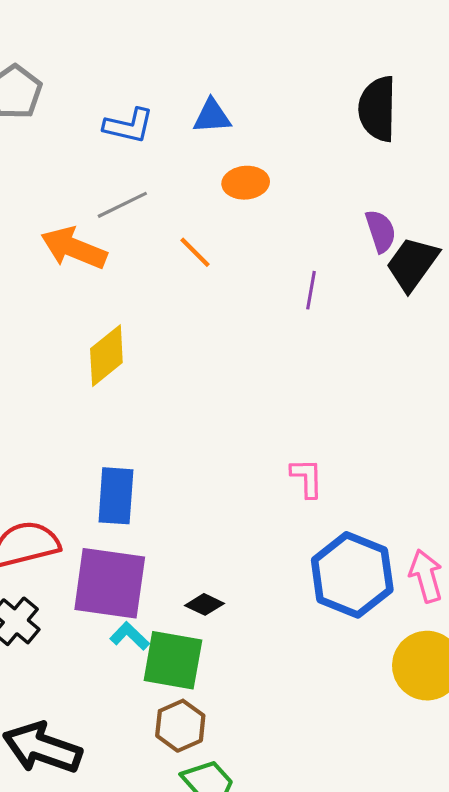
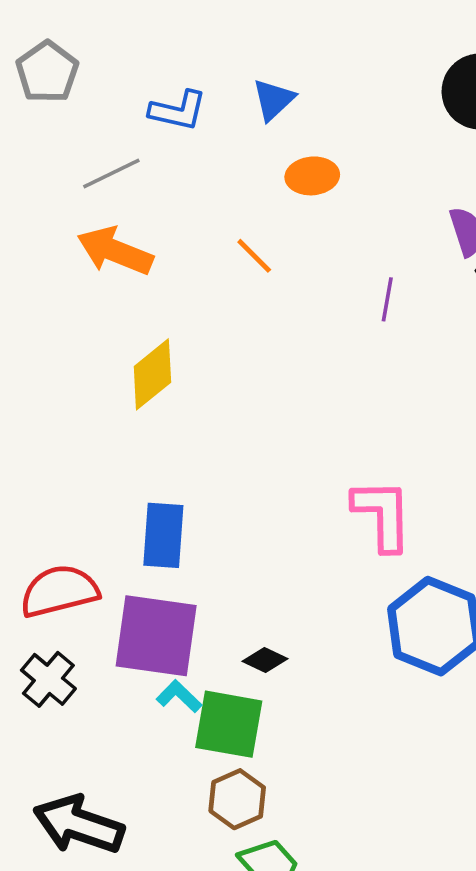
blue triangle: (212, 116) -> (274, 100), turned -39
gray line: (122, 205) -> (111, 174), moved
pink L-shape: (307, 478) -> (382, 515), size x1.6

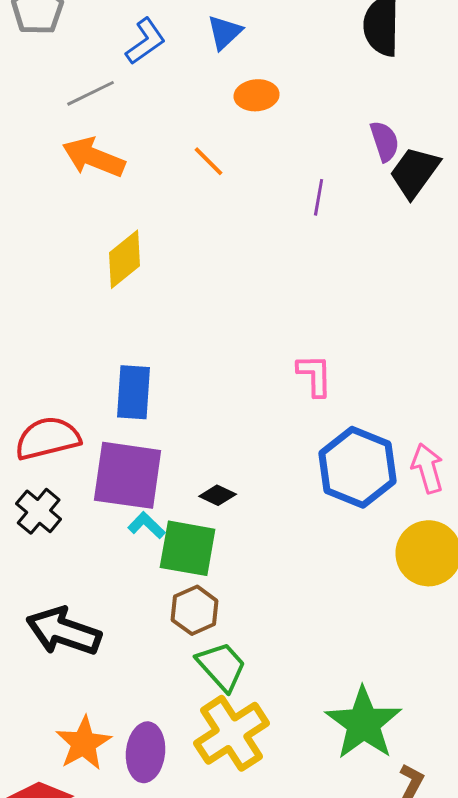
blue L-shape: (178, 111) -> (146, 41), turned -48
pink L-shape: (382, 515) -> (315, 375), size x0.7

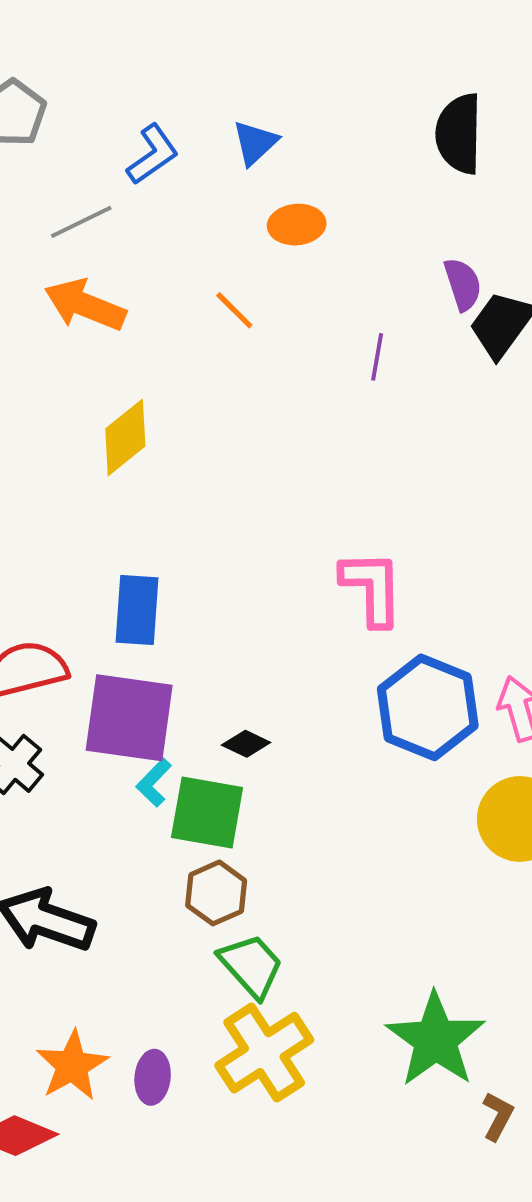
pink L-shape: (315, 375) -> (372, 588), size x1.4
cyan L-shape: (147, 525) -> (154, 783), turned -90
purple ellipse: (146, 752) -> (153, 1077), size x0.7

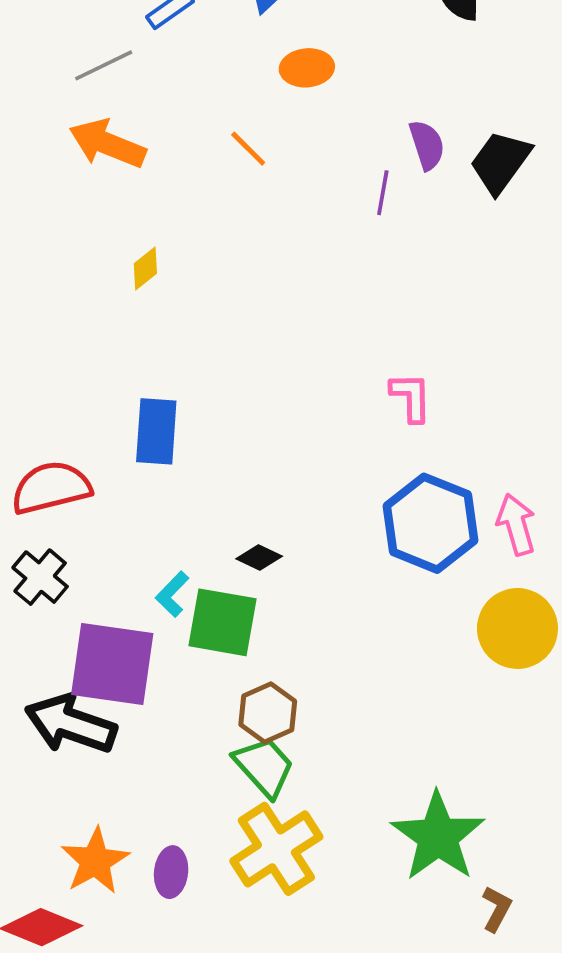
purple semicircle: (463, 284) -> (427, 145), moved
yellow diamond: (125, 437) -> (145, 269), size x0.6
pink L-shape: (372, 588) -> (411, 397), moved, size x0.7
purple square: (129, 718) -> (112, 664), moved
brown hexagon: (216, 893) -> (268, 713), moved

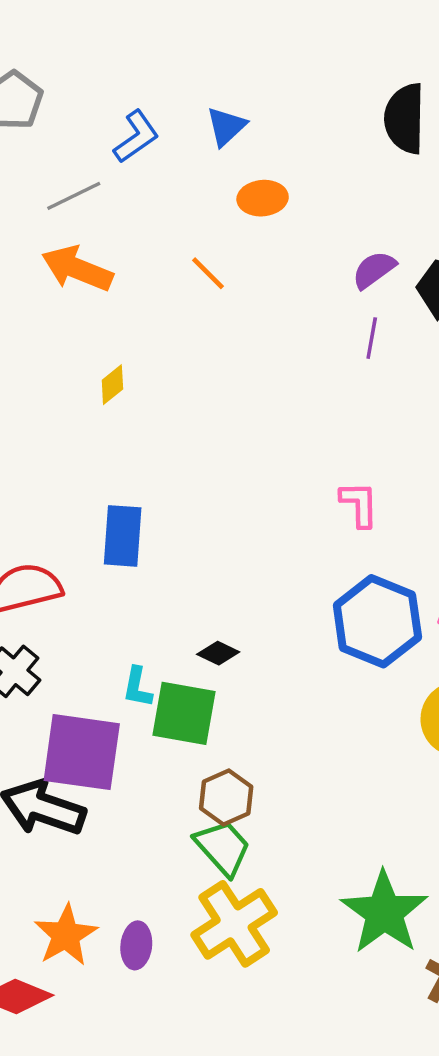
purple semicircle: (427, 145) -> (374, 270), turned -108
purple line: (383, 193) -> (372, 338), moved
cyan L-shape: (172, 594) -> (137, 687), turned -33

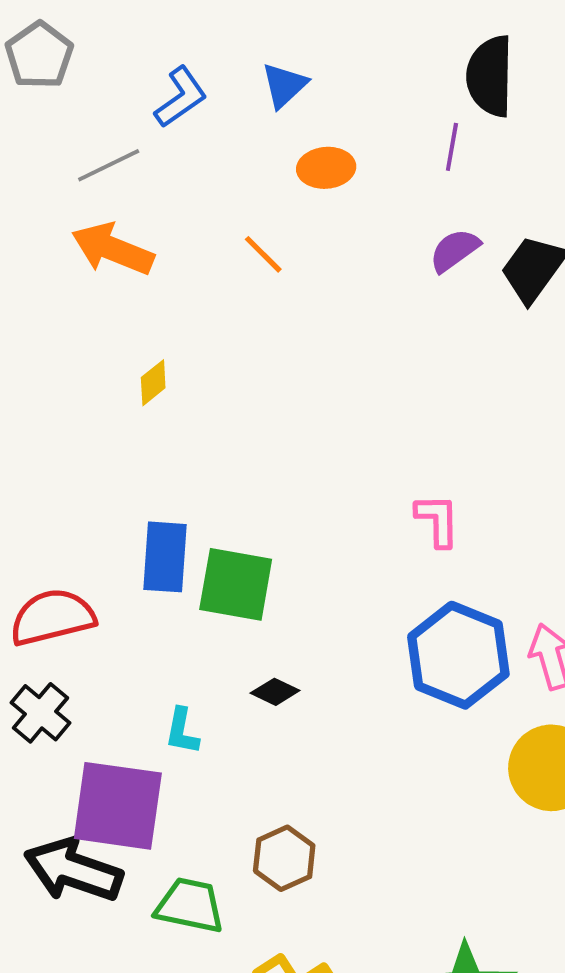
purple line: (372, 338) -> (452, 147), moved
green square: (184, 713) -> (236, 584), moved
green trapezoid: (223, 848) -> (190, 905), moved, turned -36

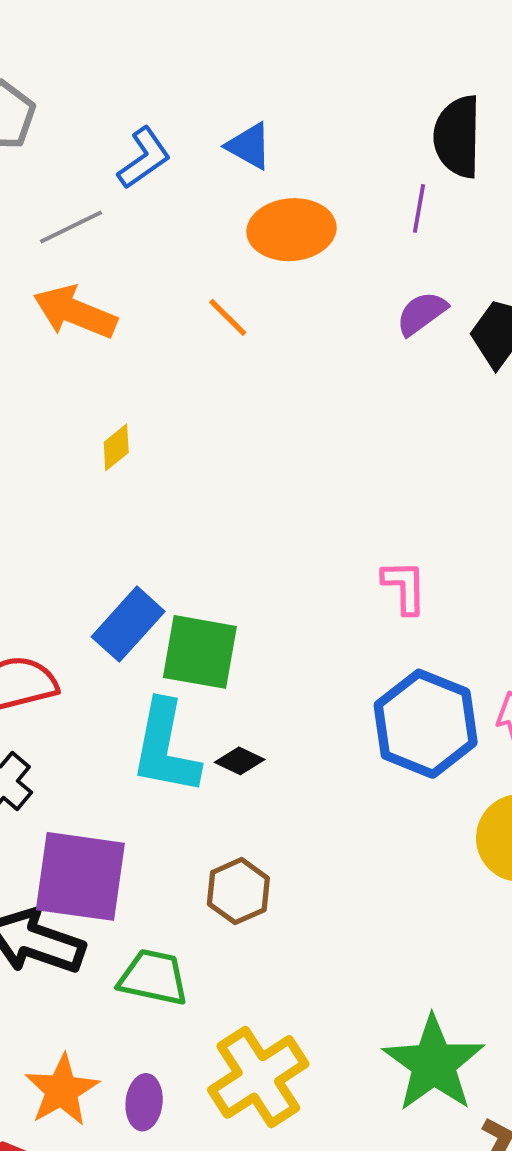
blue triangle: (284, 85) -> (249, 146), turned -48
orange ellipse: (326, 168) -> (292, 230), size x1.5
blue rectangle: (165, 557) -> (128, 624), turned 38
cyan L-shape: (182, 731) -> (165, 748), moved, size x2.0
brown hexagon: (284, 858) -> (238, 891), moved

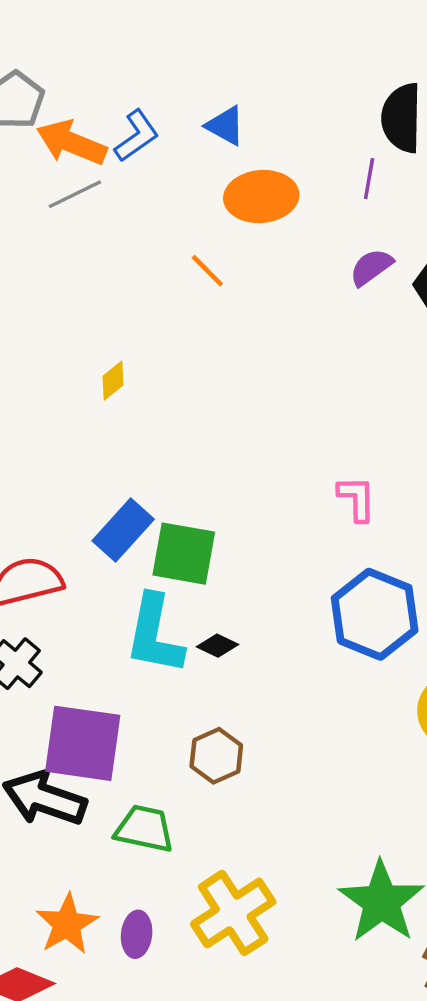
orange arrow: (75, 312) -> (71, 143), moved

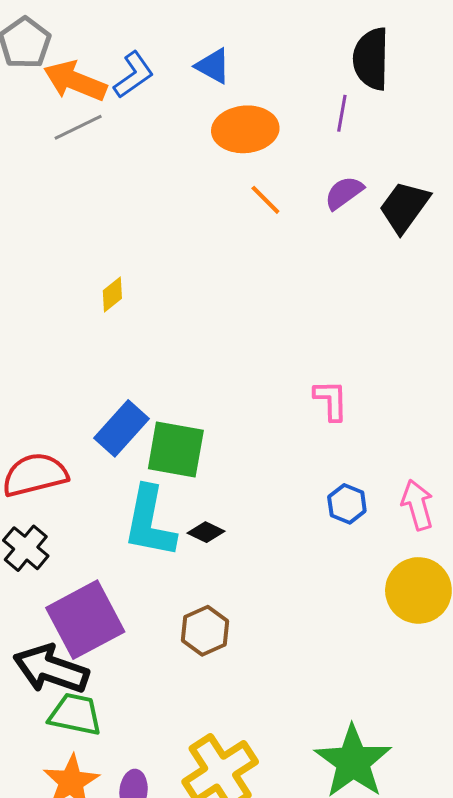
orange line: (207, 271) -> (265, 200), moved
blue hexagon: (375, 614) -> (347, 504), size x0.5
purple square: (83, 743) -> (85, 620), turned -36
green trapezoid: (144, 829) -> (75, 714), moved

